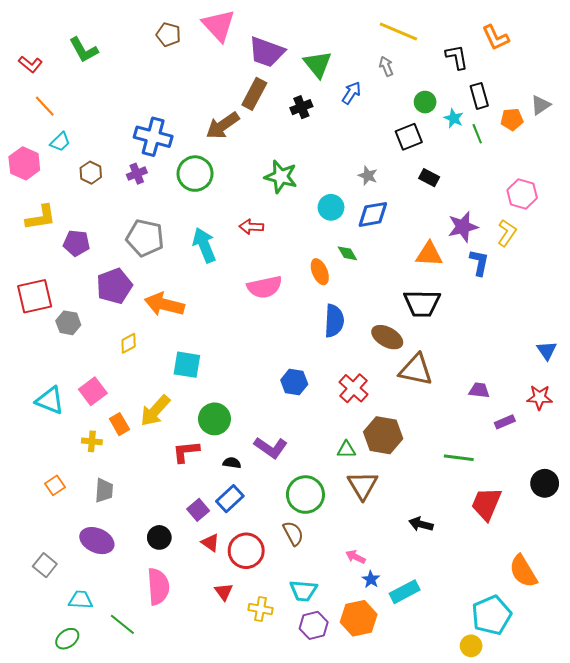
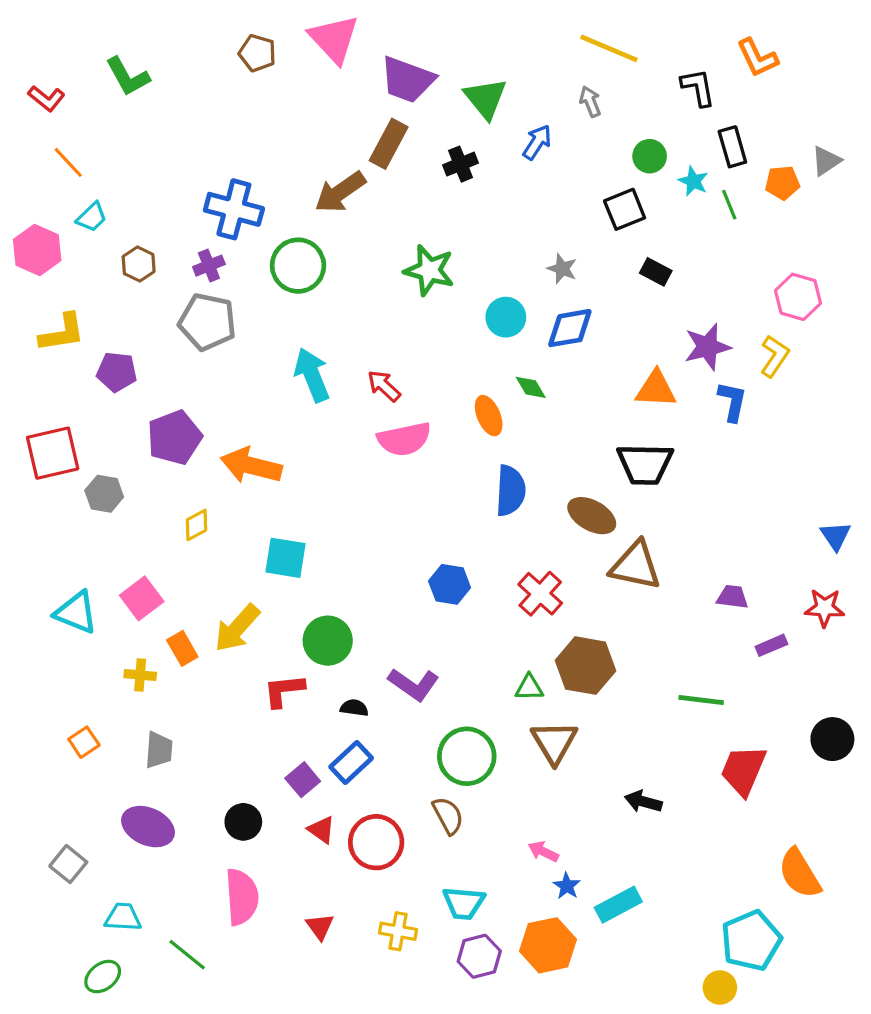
red arrow: (251, 227) -> (384, 386), moved, turned 40
gray pentagon: (145, 238) -> (207, 322), moved
red triangle: (224, 592) -> (320, 927), moved

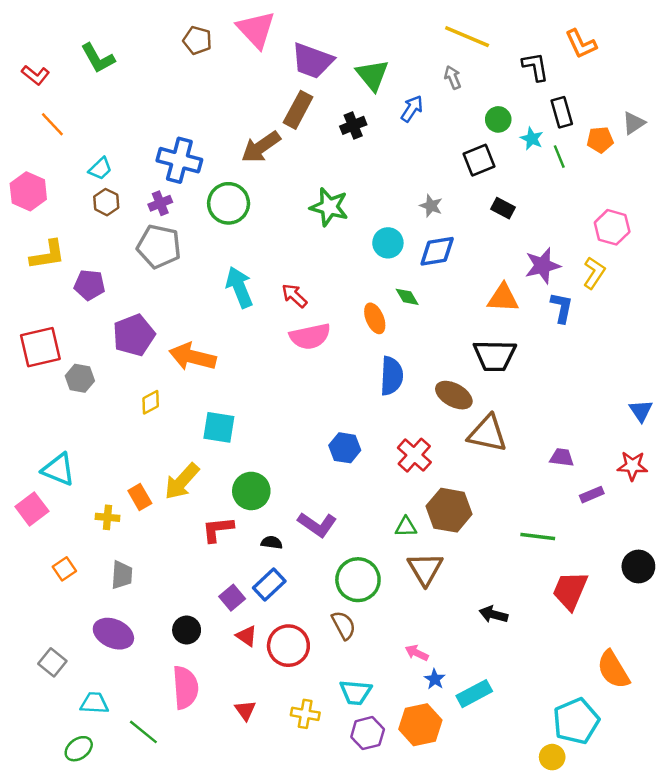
cyan trapezoid: (92, 217) -> (100, 169), moved
pink square: (142, 598) -> (32, 509), moved

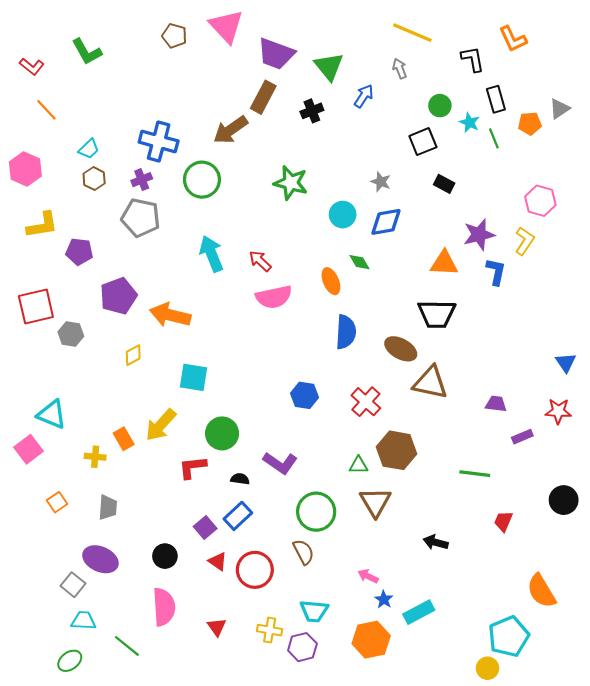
red trapezoid: (570, 590) -> (503, 521), size x0.6
gray square: (52, 662) -> (73, 585), moved
purple hexagon: (368, 733) -> (302, 647), moved

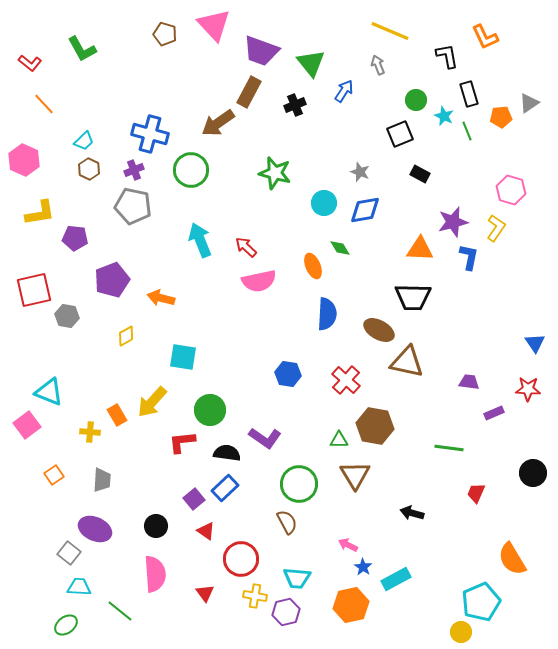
orange arrow: (170, 315) -> (161, 298), size x0.7
black semicircle: (240, 479) -> (227, 453), size x1.5
red circle: (255, 570) -> (241, 559), moved

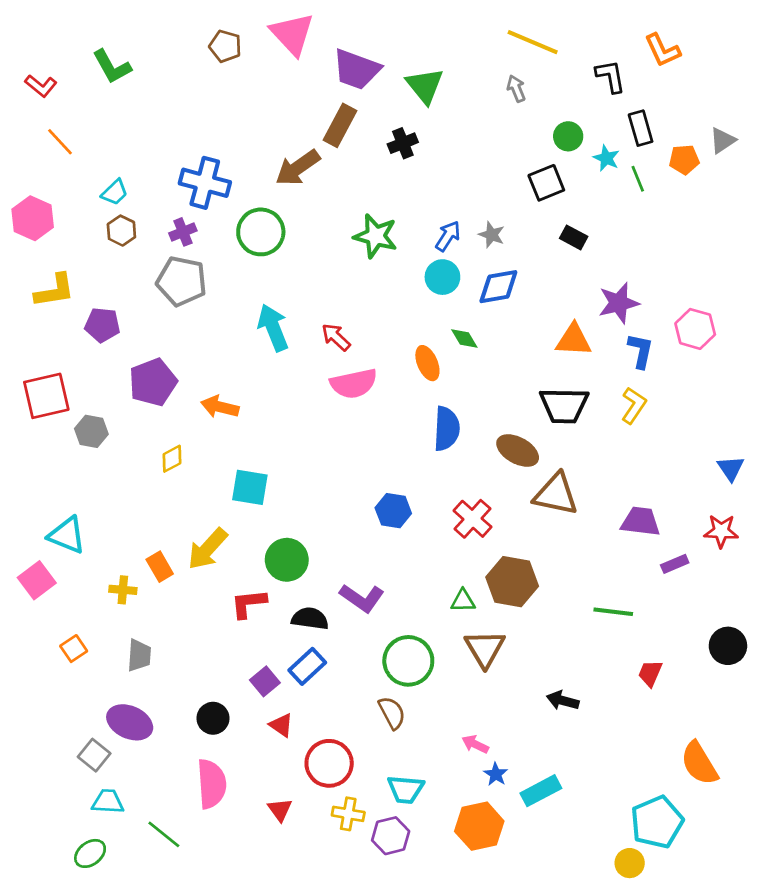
blue arrow: (344, 91) -> (448, 236), moved
pink hexagon: (511, 190) -> (695, 329), moved
yellow L-shape: (496, 228) -> (634, 405), moved
purple trapezoid: (469, 382) -> (641, 522), size x1.4

